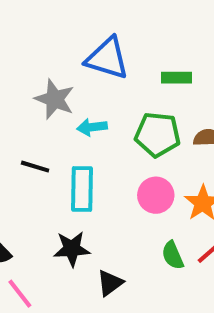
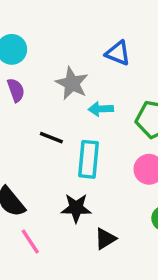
blue triangle: (107, 58) -> (118, 53), size x0.7

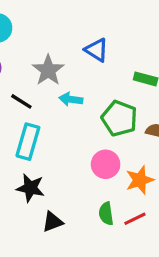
black line: (51, 138) -> (21, 101), moved
cyan rectangle: (89, 159) -> (28, 142), moved

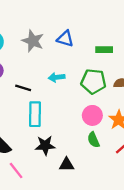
gray star: (48, 70) -> (33, 41), moved
green semicircle: (106, 214) -> (93, 140), moved
black triangle: (53, 222) -> (67, 165), turned 35

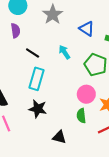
blue triangle: (65, 39) -> (87, 29), moved
cyan arrow: (57, 77) -> (64, 52), turned 48
black triangle: (67, 165) -> (59, 137), moved

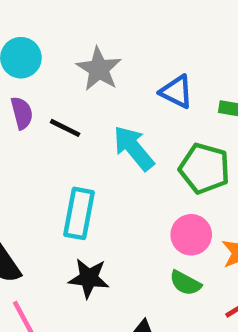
cyan arrow: (64, 52) -> (134, 148), size x1.5
black line: (33, 53) -> (65, 128), moved
green semicircle: (81, 116) -> (185, 283), turned -48

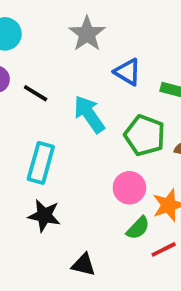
gray star: (99, 69) -> (87, 34), moved
green semicircle: (185, 283) -> (138, 228), moved, turned -80

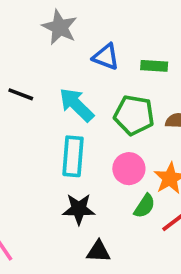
cyan rectangle: (41, 163) -> (73, 156), moved
black star: (44, 216) -> (79, 209), moved

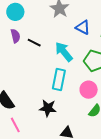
black star: (79, 209) -> (48, 108), moved

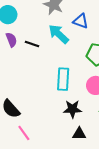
cyan arrow: (64, 52) -> (59, 34), moved
black star: (48, 108) -> (72, 109), moved

